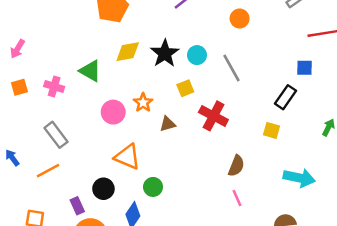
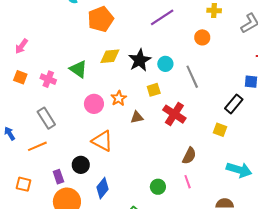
orange square: (19, 87) -> (20, 77), turned 32
green circle: (153, 187) -> (158, 187), moved

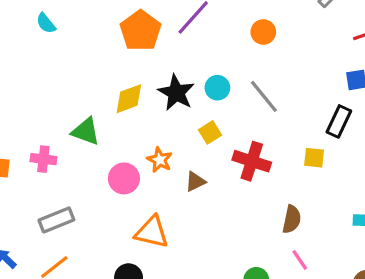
orange pentagon: (101, 19) -> (141, 31), moved
gray rectangle: (46, 118) -> (56, 220), turned -65
yellow square: (220, 130) -> (314, 158), moved

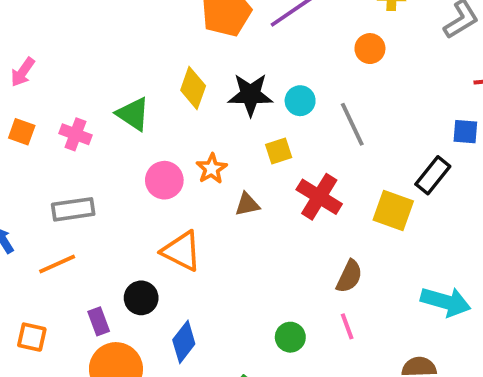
black star: (176, 93) -> (250, 95), turned 30
yellow diamond: (129, 99) -> (193, 88), turned -64
yellow square: (314, 158) -> (393, 211), size x1.5

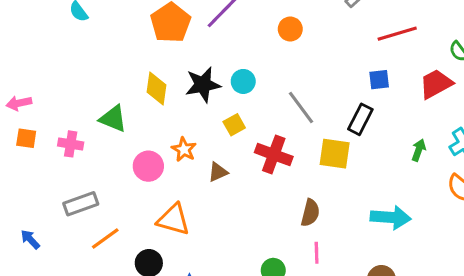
pink arrow: (23, 72) -> (19, 103), turned 55
gray line: (352, 124) -> (301, 108), moved
orange square: (22, 132) -> (26, 138), moved
orange line: (57, 264) -> (105, 238), moved
pink line: (347, 326) -> (317, 253), turned 30

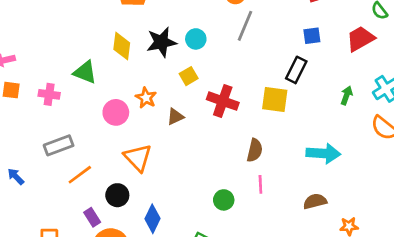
gray line: (301, 108) -> (245, 26), moved, turned 60
orange triangle: (173, 220) -> (138, 158), turned 32

